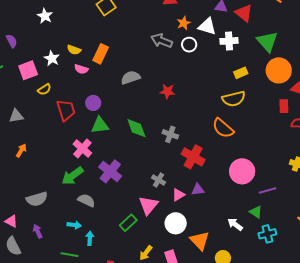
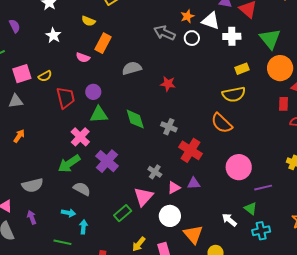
yellow semicircle: (74, 50) -> (88, 21), moved
white star: (52, 58) -> (53, 35), moved
pink square: (28, 70) -> (22, 74), moved

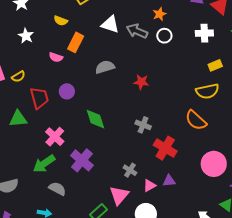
white triangle: (211, 21) -> (110, 24), moved
green triangle: (99, 115) -> (18, 119), moved
green diamond: (135, 119) -> (95, 119), moved

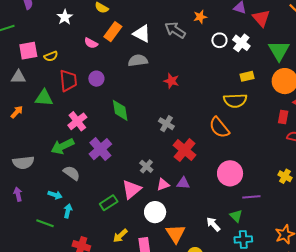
white triangle: (110, 24) -> (142, 34), moved
white cross: (204, 33) -> (241, 43), turned 30
white circle: (164, 36) -> (219, 40), moved

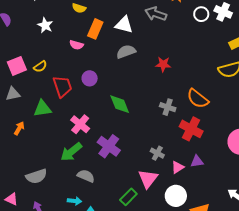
orange semicircle: (219, 127) -> (198, 99), moved

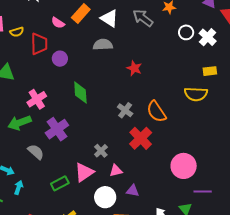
red trapezoid: (62, 86) -> (39, 44), moved
purple triangle: (197, 161) -> (133, 191), moved
gray semicircle: (86, 176) -> (36, 152), moved

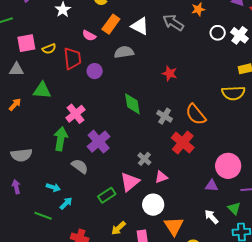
gray semicircle: (103, 45) -> (124, 52), moved
green diamond: (80, 93) -> (132, 104), moved
green arrow: (19, 123) -> (61, 139), turned 125
cyan arrow: (19, 187) -> (66, 203), turned 32
purple triangle: (133, 191) -> (212, 186), moved

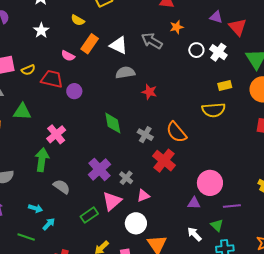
gray semicircle: (124, 52) -> (125, 73), moved
red trapezoid: (72, 58) -> (52, 79), turned -70
purple cross: (99, 142) -> (99, 169), moved

